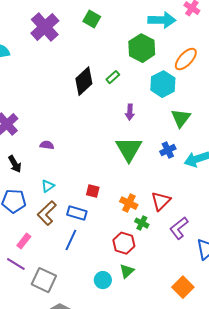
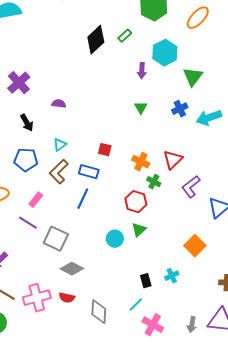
cyan hexagon: (163, 84) -> (165, 53), moved
green triangle: (129, 149) -> (141, 108), size x0.5

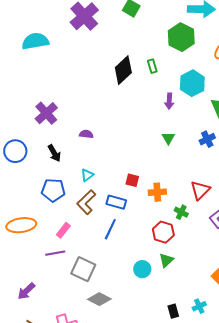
green rectangle: (125, 36) -> (152, 66), turned -64
orange cross: (141, 162) -> (157, 192), moved, turned -30
purple line: (28, 223) -> (55, 253), turned -42

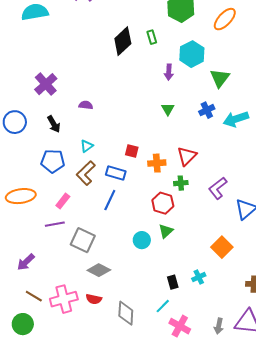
red triangle: (200, 190) -> (187, 156), moved
green cross: (181, 212) -> (181, 183), turned -32

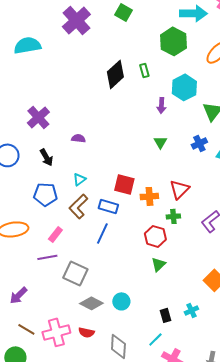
red square: (132, 151) -> (124, 184), size x1.5
cyan circle: (142, 240) -> (121, 301), moved

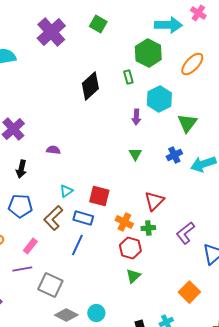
green rectangle: (144, 70) -> (128, 77), moved
black arrow: (46, 157) -> (21, 169), turned 42
cyan triangle: (79, 179) -> (66, 191), moved
orange cross: (149, 196) -> (124, 222), moved, turned 30

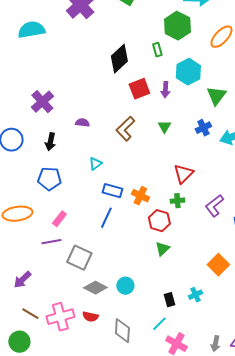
red square: (99, 196) -> (139, 89), moved, turned -35
brown L-shape: (53, 218) -> (125, 129), moved
orange cross: (124, 222) -> (140, 196), moved

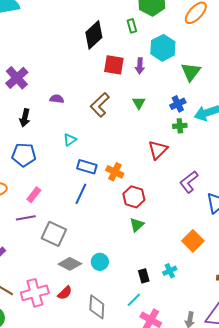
red square: (139, 89) -> (114, 65), turned 30
green cross: (177, 201) -> (180, 126), moved
red semicircle: (90, 317) -> (65, 293), turned -56

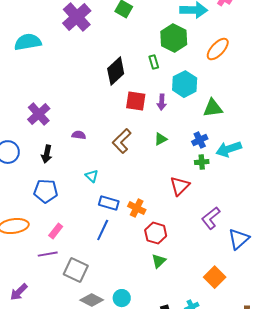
green triangle: (191, 72) -> (213, 108), turned 45
green triangle: (139, 103) -> (161, 139), turned 32
cyan triangle: (70, 140) -> (92, 176), turned -40

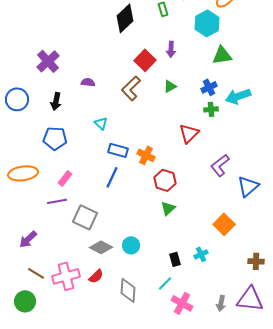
cyan hexagon: (185, 84) -> (207, 23), moved
red square: (136, 101) -> (145, 60), moved, turned 35

